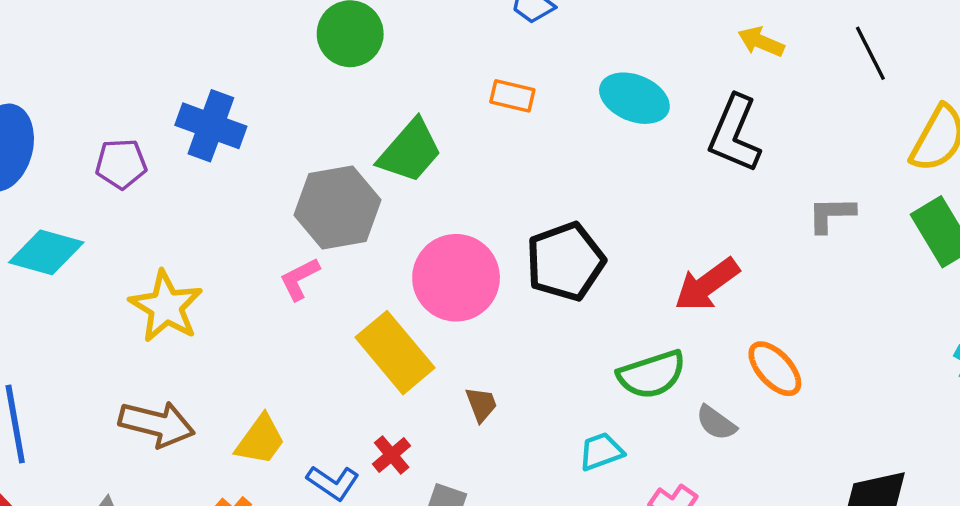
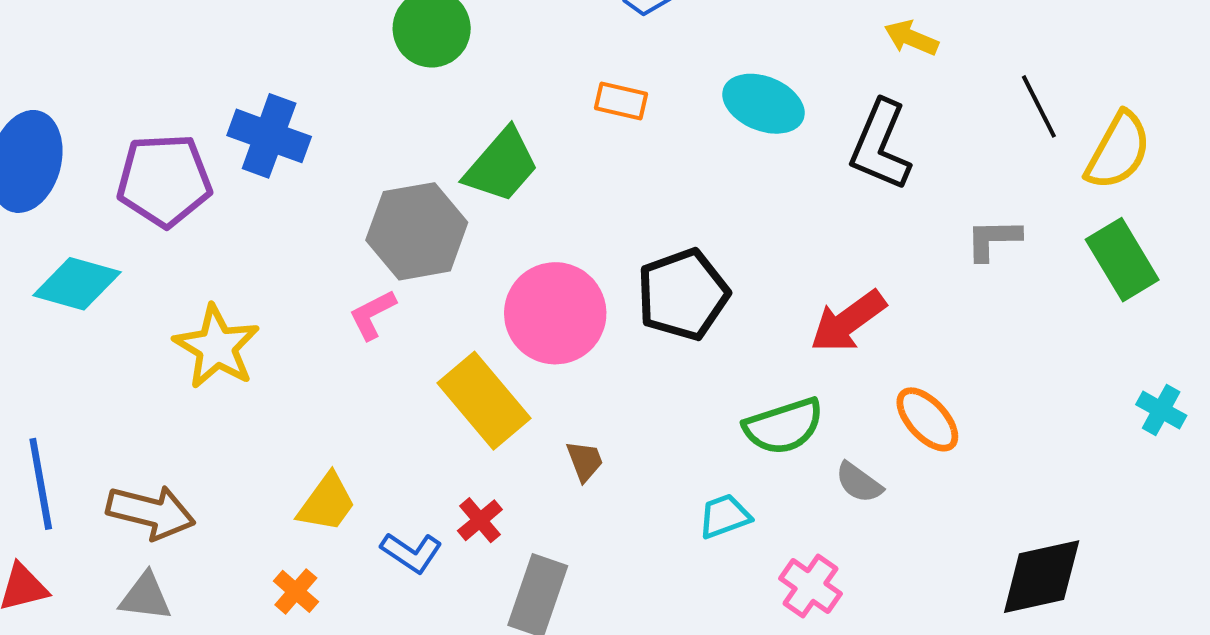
black line: (870, 53) -> (1039, 106), moved
purple pentagon: (121, 164) -> (164, 180), size x1.6
brown arrow: (157, 424) -> (151, 512), moved

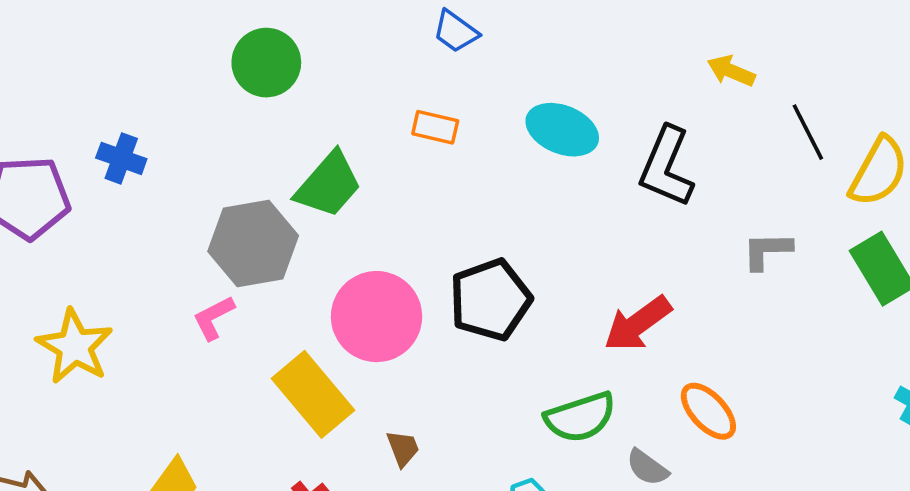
yellow arrow: (911, 38) -> (731, 71), moved
blue cross: (269, 136) -> (121, 158), size x0.7

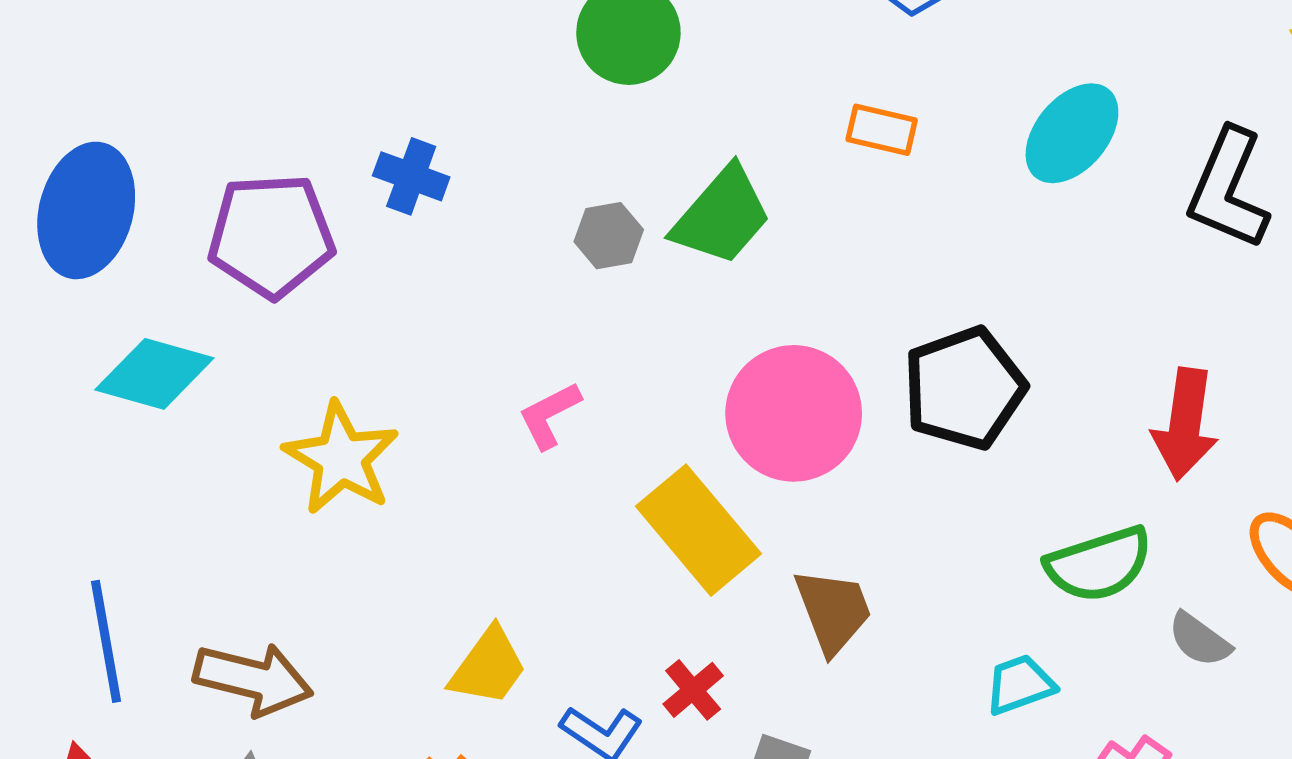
cyan ellipse: (562, 130) -> (1072, 133), turned -72
gray hexagon: (253, 243) -> (609, 236), moved, size x0.5
red arrow: (638, 324) -> (1185, 424), turned -46
brown trapezoid: (403, 448) -> (833, 611), size x1.6

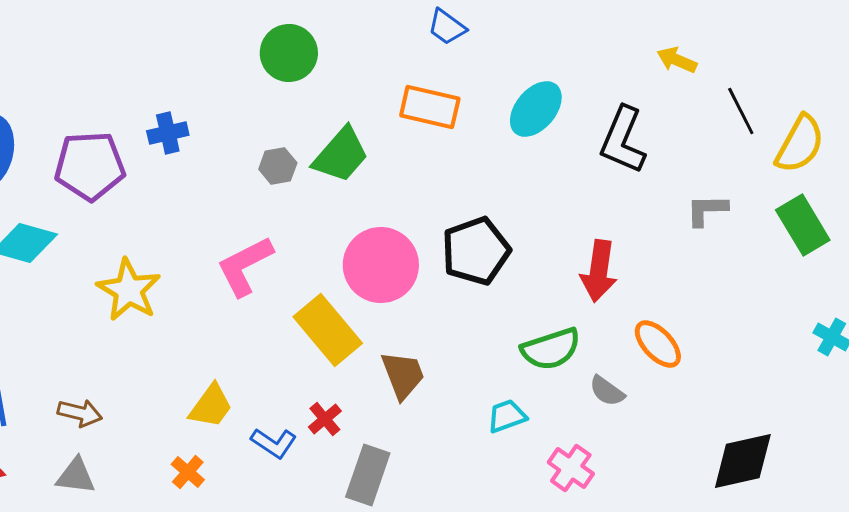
orange rectangle: (882, 130) -> (430, 107), size x1.5
blue cross: (411, 176) -> (168, 133), turned -33
pink L-shape: (549, 415) -> (245, 266), size x1.6
brown arrow: (253, 679) -> (80, 413), size x0.7

